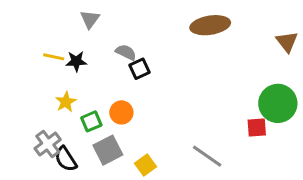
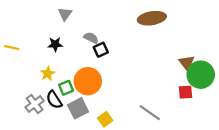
brown triangle: (287, 42) -> (187, 63), moved
yellow line: (54, 57) -> (12, 48), moved
orange circle: (121, 112) -> (88, 81), size x1.6
black semicircle: (66, 159) -> (54, 100), moved

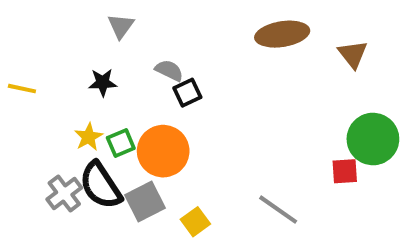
brown triangle: (187, 63) -> (353, 54), moved
green square: (66, 88) -> (121, 143), moved
black semicircle: (54, 100) -> (101, 185), size x1.4

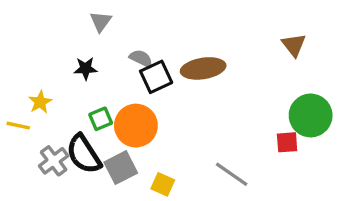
brown ellipse: (282, 34) -> (203, 68), moved
yellow line: (22, 89) -> (18, 126), moved
black square: (187, 93) -> (156, 77), size x1.4
yellow star: (89, 137) -> (40, 102), moved
yellow square: (195, 222) -> (163, 184), turned -30

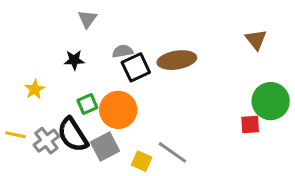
gray semicircle: (141, 58) -> (123, 51), turned -36
yellow line: (18, 126) -> (16, 135), moved
gray line: (232, 174) -> (172, 152), moved

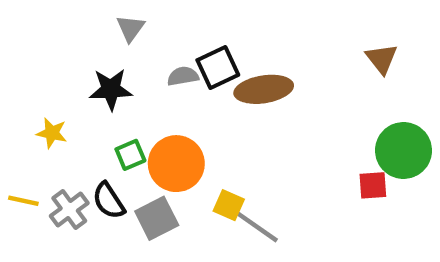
black star: (74, 60) -> (111, 89), size x1.4
black square: (136, 67) -> (218, 67), moved
yellow star: (35, 89) -> (52, 133), turned -30
black semicircle: (73, 135) -> (109, 201), size x0.7
yellow square: (142, 161) -> (229, 205), moved

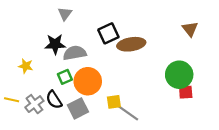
gray semicircle: (183, 76) -> (75, 53), moved, size x1.5
green circle: (403, 150) -> (179, 75), moved
yellow square: (229, 205) -> (114, 102), turned -32

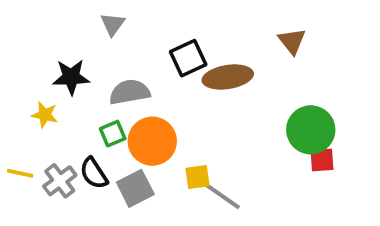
brown triangle: (190, 29) -> (292, 41), moved
black star: (55, 44) -> (71, 77), moved

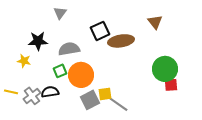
black semicircle: (94, 173) -> (50, 92), turned 114
gray square: (135, 188) -> (90, 100), moved

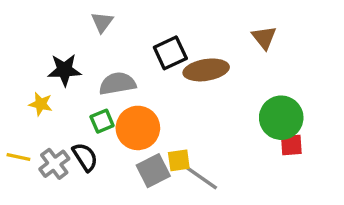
black semicircle: (50, 92) -> (85, 157), turned 66

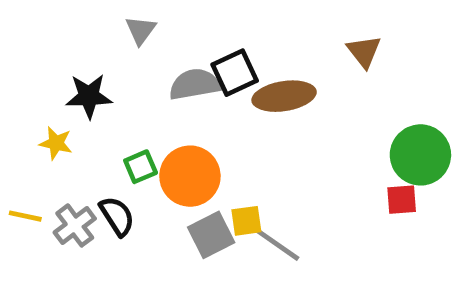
gray semicircle: (117, 84) -> (195, 84), moved
green circle: (281, 118) -> (420, 155), moved

